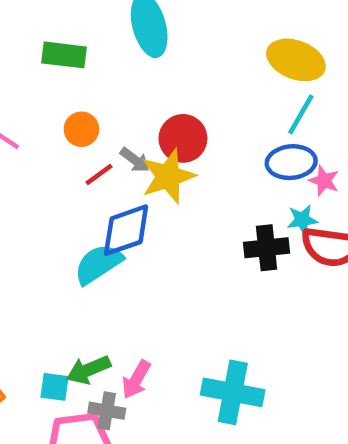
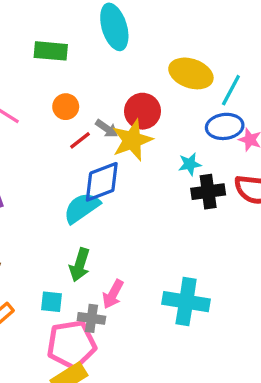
yellow ellipse: (296, 60) -> (191, 73), moved
cyan star: (302, 220) -> (190, 164), moved
green arrow: (89, 370) -> (80, 265), moved, turned -48

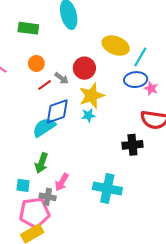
yellow star: (132, 140) -> (92, 96), moved
cyan star: (190, 164) -> (88, 115), moved
black cross: (208, 192) -> (132, 145), moved

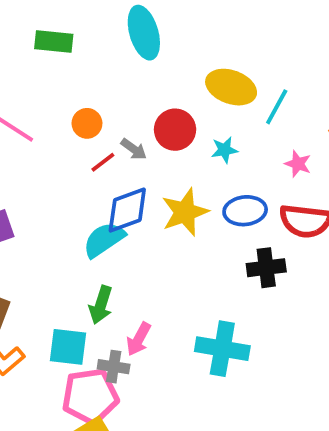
green rectangle: (28, 28) -> (54, 42), moved
blue ellipse: (136, 80) -> (245, 211), moved
yellow star: (92, 96) -> (185, 212), moved
cyan star: (88, 115) -> (224, 150), moved
cyan square: (23, 185) -> (68, 347), size x1.5

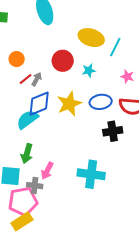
gray arrow: (134, 149) -> (37, 79), moved, turned -96

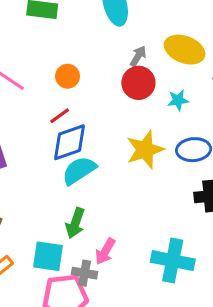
red line: (26, 79) -> (60, 116), moved
gray arrow: (37, 79) -> (138, 56), moved
blue diamond: (39, 104) -> (69, 142), moved

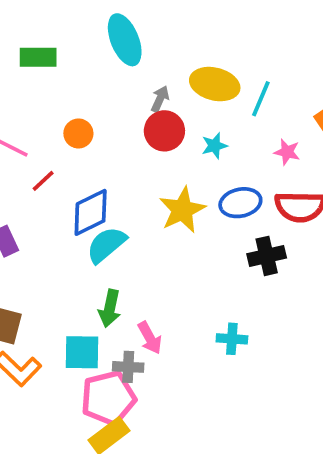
red line: (60, 116) -> (43, 181), moved
pink arrow: (105, 251) -> (150, 338), turned -52
cyan cross: (173, 261) -> (232, 339), size x0.6

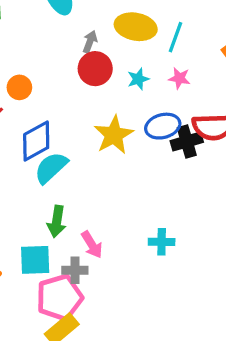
orange circle: (78, 133) -> (19, 87), moved
pink star: (287, 152) -> (179, 78), moved
black cross: (267, 256) -> (187, 142), moved

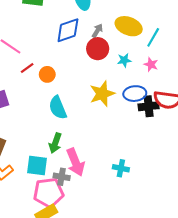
orange circle: (19, 87) -> (47, 74), moved
blue diamond: (36, 141) -> (68, 30), moved
cyan semicircle: (51, 168) -> (58, 108), turned -80
pink arrow: (92, 245) -> (75, 162), size x1.5

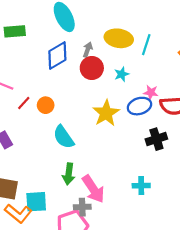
pink star: (151, 64) -> (151, 92), moved
black cross: (149, 106) -> (156, 139), moved
cyan square: (37, 166) -> (36, 202), moved

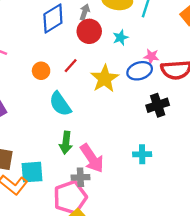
red line: (24, 103) -> (71, 66), moved

